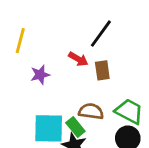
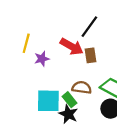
yellow line: (20, 41) -> (26, 43), moved
red arrow: (78, 59) -> (72, 47), size x1.5

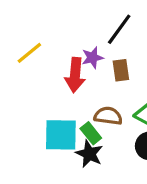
yellow line: (26, 43) -> (29, 53), turned 36
red arrow: (72, 47) -> (75, 75), moved, turned 65
purple star: (42, 59) -> (92, 58), moved

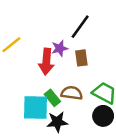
green rectangle: (91, 133) -> (52, 98), moved
black star: (89, 154) -> (57, 122), turned -30

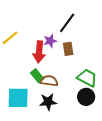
brown semicircle: (72, 93) -> (49, 81), moved
green rectangle: (52, 98) -> (37, 76), moved
cyan square: (35, 107) -> (18, 98), moved

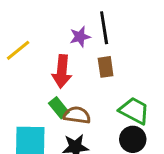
black line: (67, 23) -> (104, 28), turned -45
purple star: (50, 41) -> (80, 37), moved

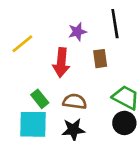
black line: (104, 28) -> (115, 24), moved
green rectangle: (59, 108) -> (40, 99), moved

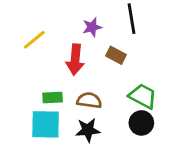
brown rectangle: (100, 59) -> (116, 55), turned -54
green rectangle: (40, 99) -> (53, 98), turned -54

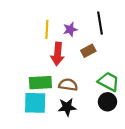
yellow line: (34, 40) -> (47, 29), moved, turned -48
brown rectangle: (116, 55) -> (88, 51), turned -56
green rectangle: (53, 98) -> (40, 83), size x1.5

